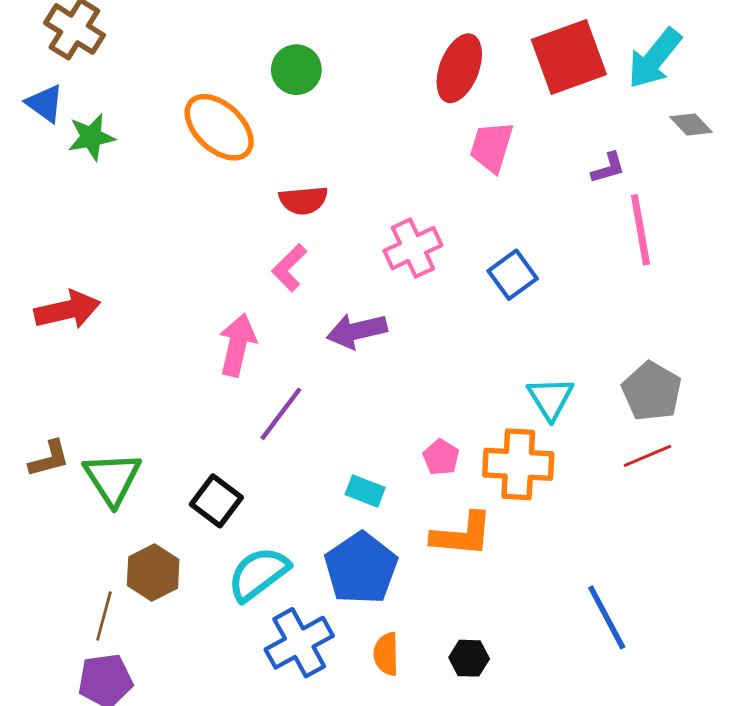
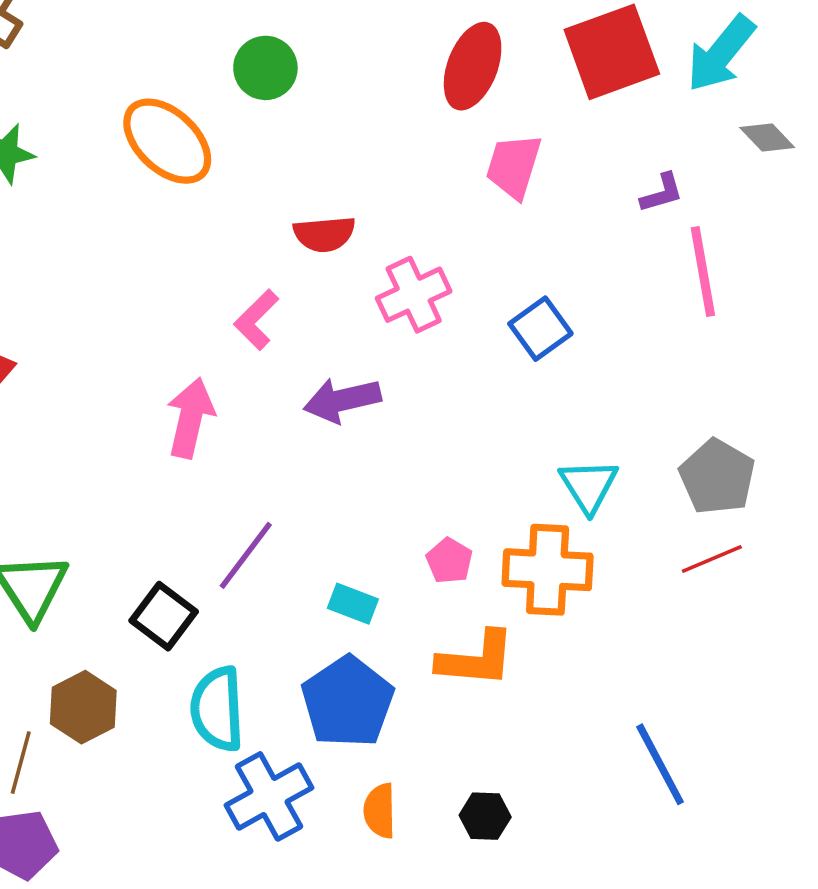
red semicircle: (303, 200) -> (324, 234), moved
purple line: (281, 414) -> (246, 555), moved
cyan semicircle: (258, 574) -> (217, 709), turned -56

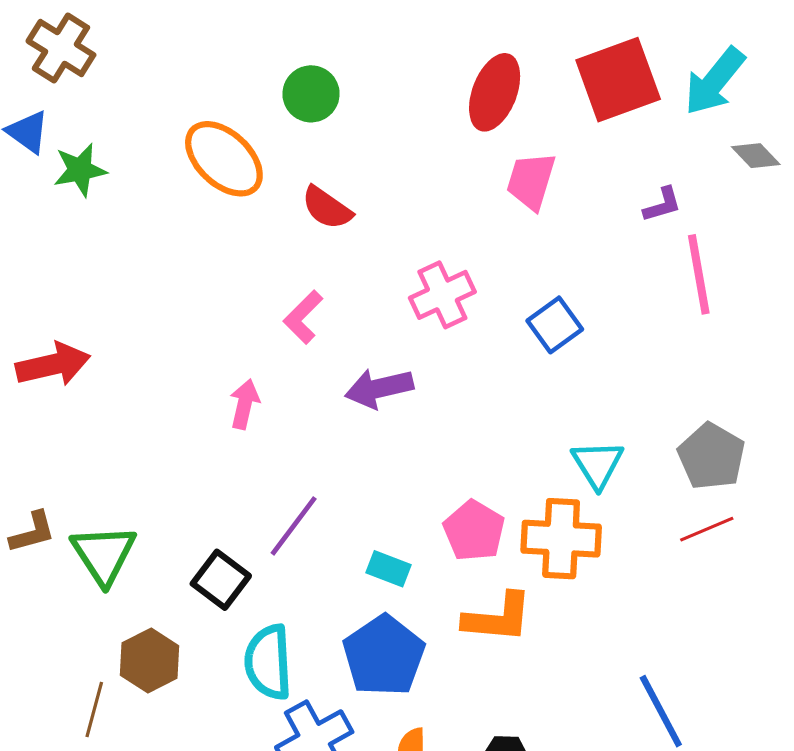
red semicircle: (324, 234) -> (327, 208), moved, turned 40
pink arrow: (190, 418) -> (245, 404), size x0.7
pink pentagon: (449, 561) -> (474, 531), size x1.5

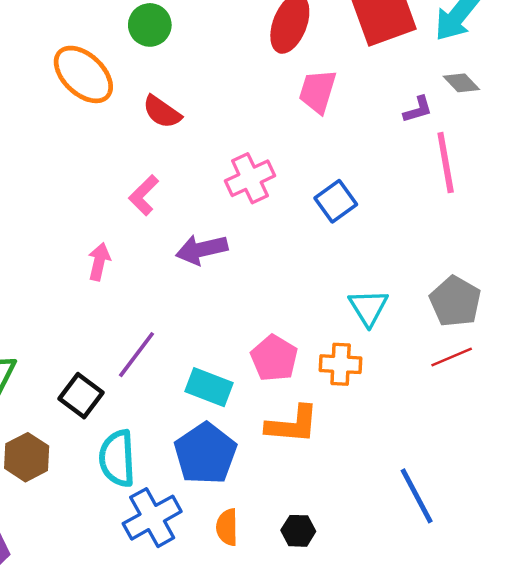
gray diamond: (756, 156) -> (461, 83), moved
orange cross: (561, 539) -> (341, 364), size x0.7
cyan rectangle: (389, 569) -> (209, 387), size x1.4

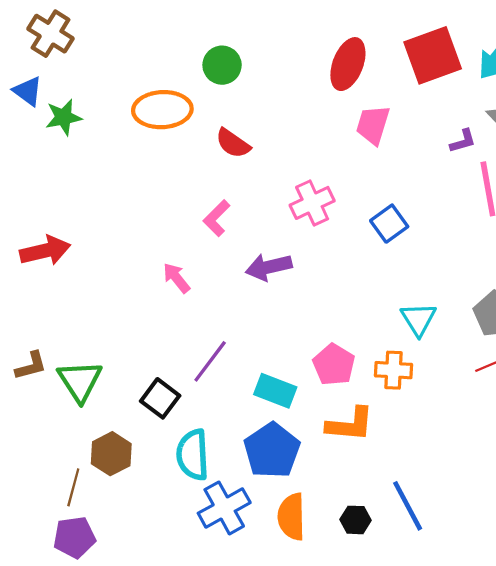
orange ellipse: (83, 74) -> (162, 110), turned -46
pink arrow: (99, 262) -> (176, 278), turned -52
blue line: (417, 496) -> (408, 506), moved
orange semicircle: (227, 527) -> (291, 517), size x1.4

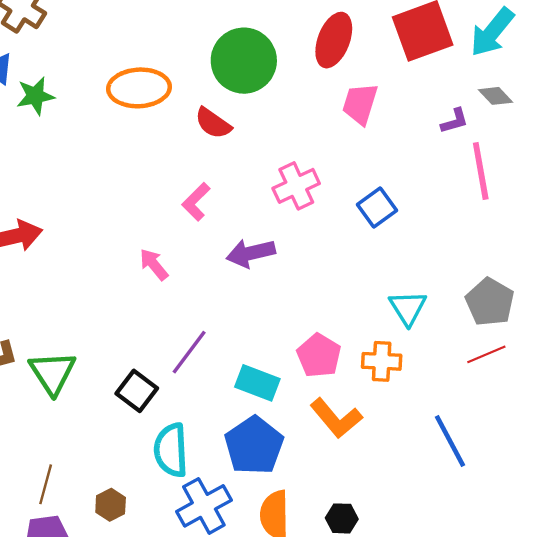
green circle: (222, 65) -> (244, 61), moved, size x1.6
orange L-shape: (350, 424) -> (336, 418), turned 45
brown hexagon: (111, 454) -> (111, 505), moved, size x0.7
blue line: (408, 506) -> (450, 441), moved

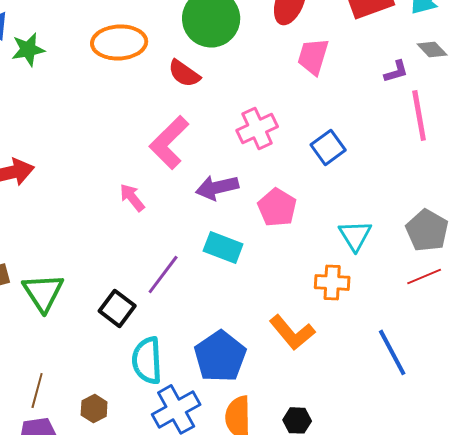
pink L-shape: (196, 202) -> (169, 142), size x1.6
pink pentagon: (319, 356) -> (277, 207), moved
cyan rectangle: (257, 383) -> (223, 247), moved

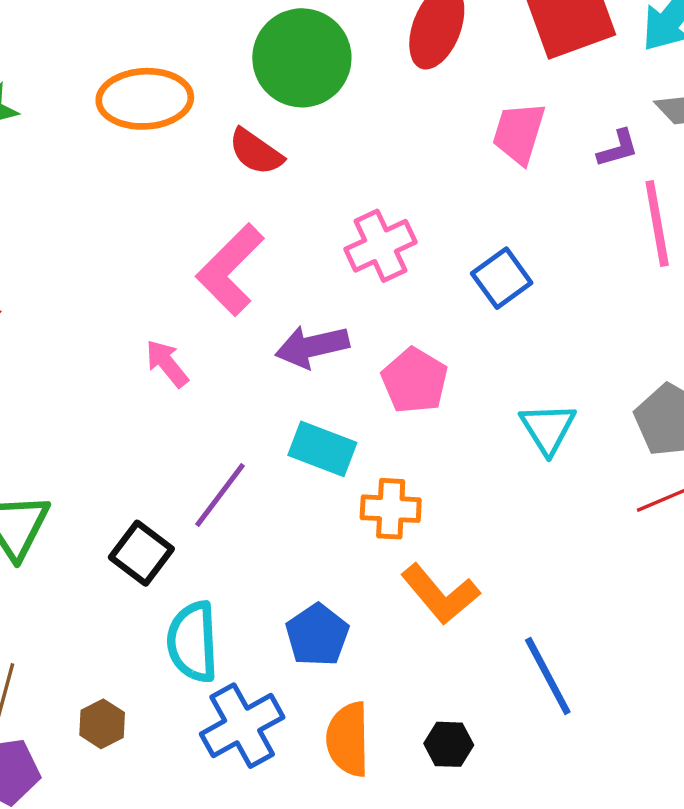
pink trapezoid: (313, 56) -> (519, 133), moved
orange cross: (332, 282) -> (391, 509), moved
blue line: (392, 352) -> (548, 676), moved
blue pentagon: (220, 356) -> (317, 635), size x0.7

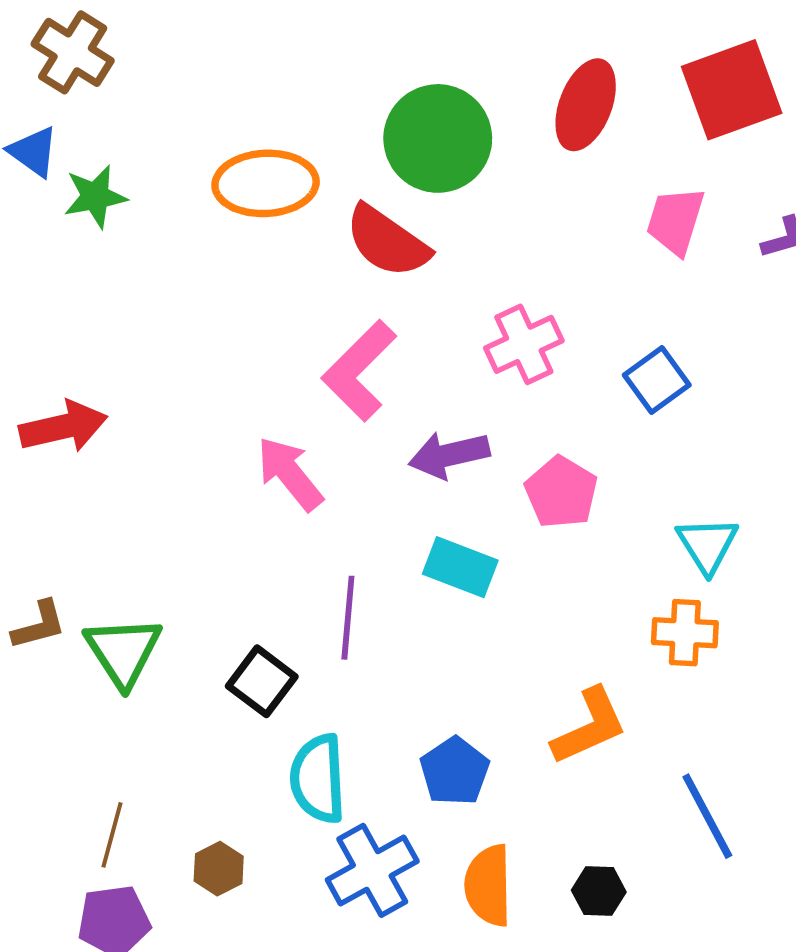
red semicircle: (256, 152) -> (387, 241), size x1.4
pink arrow: (167, 364) -> (290, 474), size x1.4
purple line: (220, 495) -> (348, 618), turned -32
orange cross: (391, 509) -> (685, 633), moved
orange L-shape: (440, 594) -> (589, 726), turned -74

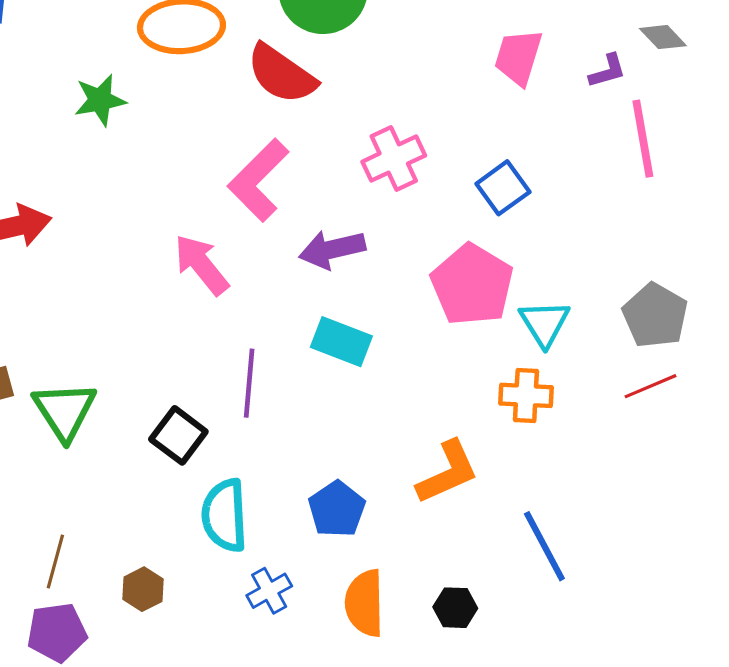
green star: (95, 197) -> (100, 100), moved
pink pentagon: (561, 492) -> (472, 285), moved, size x1.4
blue cross: (372, 870) -> (269, 591), size x0.6

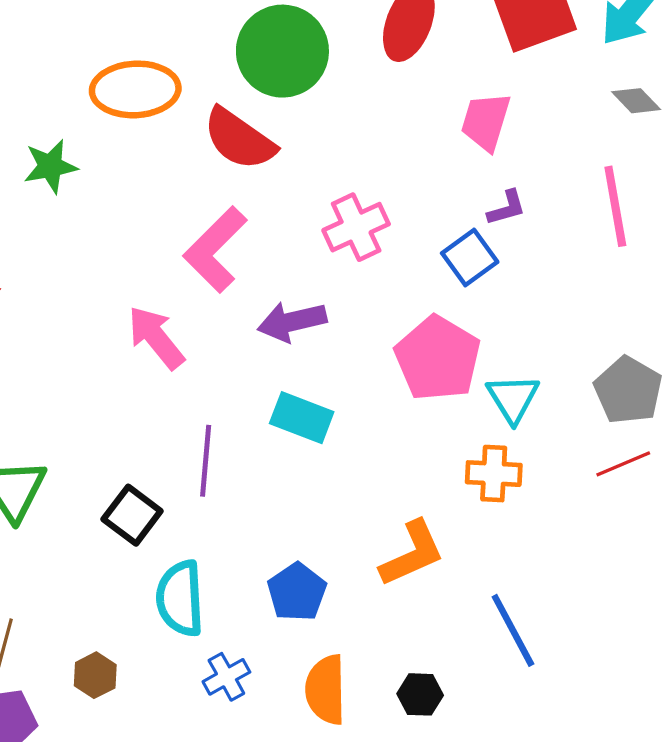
purple L-shape: (608, 71) -> (507, 208), moved

